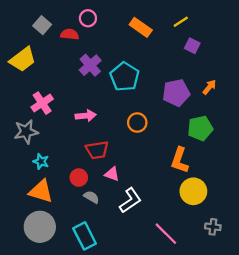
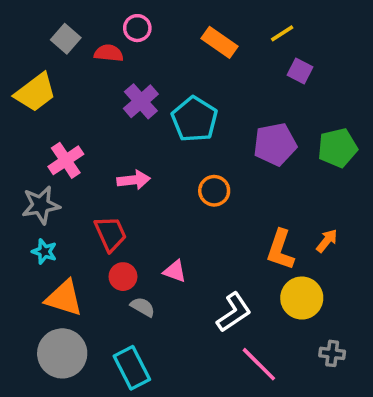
orange arrow: (209, 87) -> (327, 241), moved
green pentagon: (200, 128) -> (338, 148), moved
red trapezoid: (97, 150) -> (110, 234), moved, turned -105
cyan star: (41, 161) -> (44, 252), moved
white L-shape: (130, 200) -> (234, 312), moved

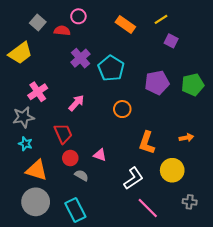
pink arrow: (134, 180) -> (76, 103), turned -42
orange arrow: (327, 241) -> (186, 138), turned 40
orange L-shape: (280, 250) -> (147, 143), moved

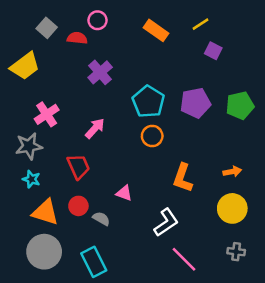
cyan pentagon: (111, 68) -> (148, 102), moved
red circle: (70, 158) -> (78, 206), moved
yellow circle: (172, 170) -> (232, 208), moved

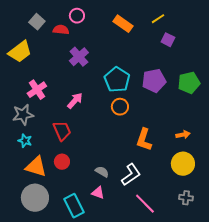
pink triangle: (124, 193) -> (98, 193), moved
gray semicircle: (101, 219) -> (102, 172), moved

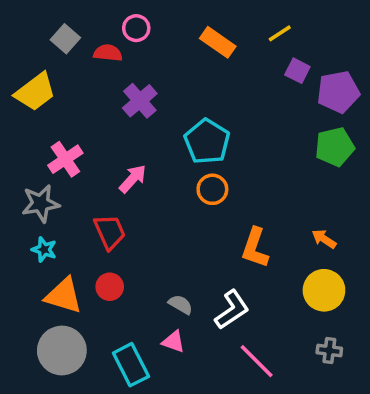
purple pentagon: (154, 81) -> (338, 92), moved
orange arrow: (183, 135) -> (324, 239), turned -136

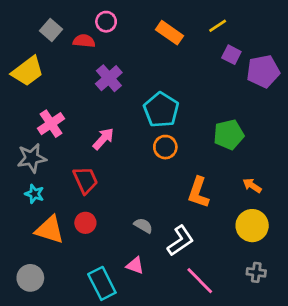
green pentagon: (335, 147) -> (229, 135), moved
gray semicircle: (181, 304) -> (143, 226), moved
gray circle: (62, 351) -> (30, 278), moved, size x0.7

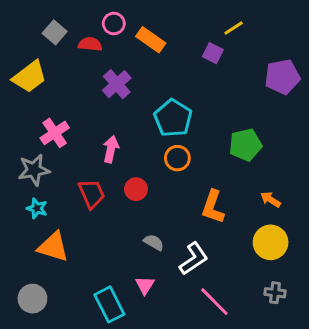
orange rectangle: (169, 33) -> (151, 40), moved
purple square: (231, 55) -> (213, 53), moved
pink arrow: (103, 139) -> (111, 149), turned -30
red circle: (85, 223) -> (136, 189), moved
pink triangle: (135, 265) -> (145, 285), turned 42

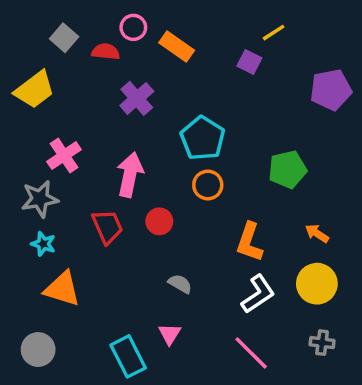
pink arrow: (111, 149) -> (130, 175), size x1.4
white L-shape: (194, 259) -> (258, 294), moved

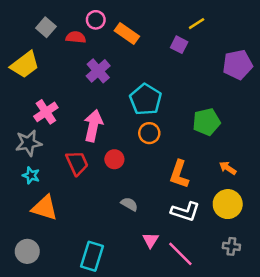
white L-shape: (258, 294) -> (185, 212), turned 52
pink triangle: (170, 334) -> (151, 240), moved
cyan rectangle: (128, 356) -> (92, 256), turned 44

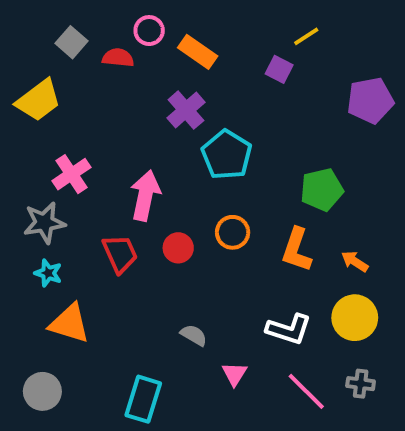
purple cross: (98, 71) -> (186, 110), moved
orange circle: (149, 133) -> (233, 232), moved
orange L-shape: (179, 174) -> (297, 250), moved
gray semicircle: (129, 204) -> (194, 335), moved
pink line: (180, 254) -> (306, 391), moved

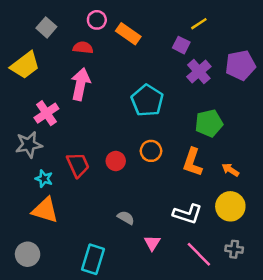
red semicircle: (118, 58) -> (83, 48), moved
purple cross: (186, 110) -> (199, 72), moved
pink arrow: (145, 195) -> (80, 84), moved
cyan star: (48, 273) -> (44, 179), moved

